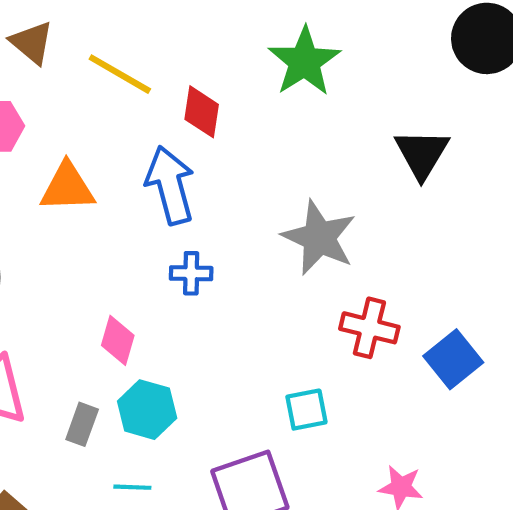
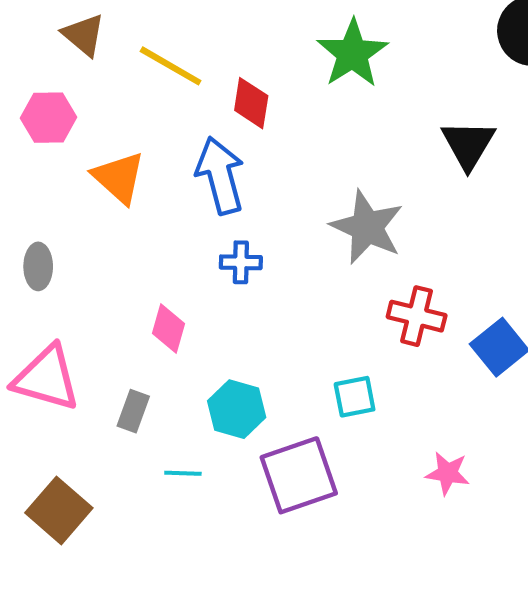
orange triangle: (67, 187) -> (119, 178), turned 44
cyan hexagon: (147, 410) -> (237, 409), moved

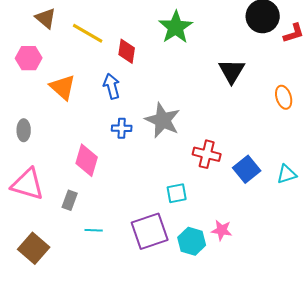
blue arrow: (220, 175) -> (112, 86), size x0.7
gray star: (367, 227) -> (163, 120), moved
pink diamond: (168, 328) -> (87, 160), size x1.4
cyan hexagon: (237, 409) -> (192, 241), moved

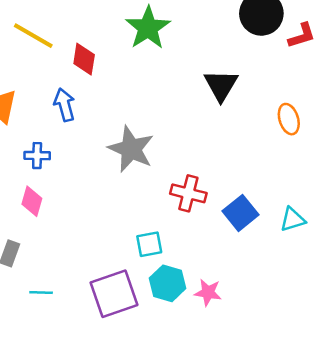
blue cross: (122, 128) -> (37, 156), moved
pink diamond: (87, 160) -> (32, 201), size x0.7
cyan hexagon: (192, 241) -> (168, 283), moved

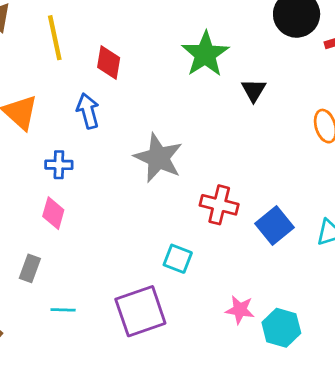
green star: (148, 28) -> (205, 54), moved
yellow line: (33, 36) -> (55, 38), turned 48
black triangle: (221, 85) -> (254, 90), size x0.7
cyan square: (149, 244) -> (178, 259), turned 32
cyan hexagon: (168, 283) -> (281, 328), moved

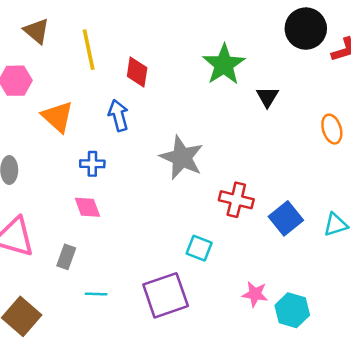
pink diamond: (53, 213) -> (87, 207), turned -36

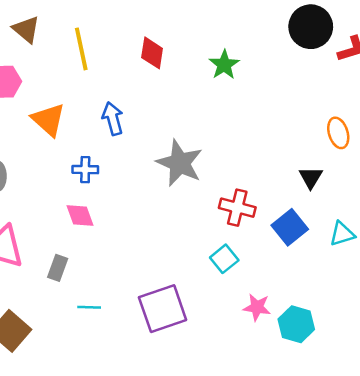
green star: (224, 65) -> (224, 65), size x0.7
red diamond: (137, 72) -> (152, 53), moved
black triangle: (267, 97) -> (311, 177), moved
cyan square: (199, 248) -> (224, 259), moved, turned 30

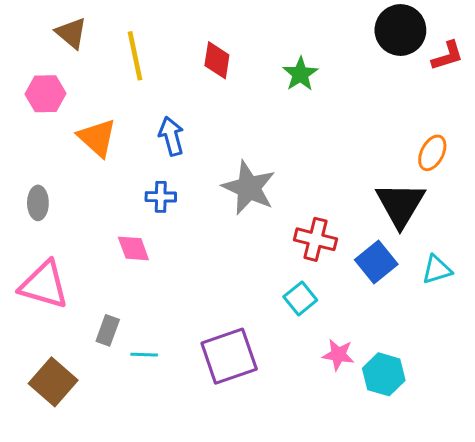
orange ellipse: (338, 133) -> (432, 153), turned 44
blue cross: (85, 170) -> (161, 197), moved
black triangle: (311, 177) -> (400, 204), size x1.8
gray rectangle: (58, 268) -> (108, 330), moved

